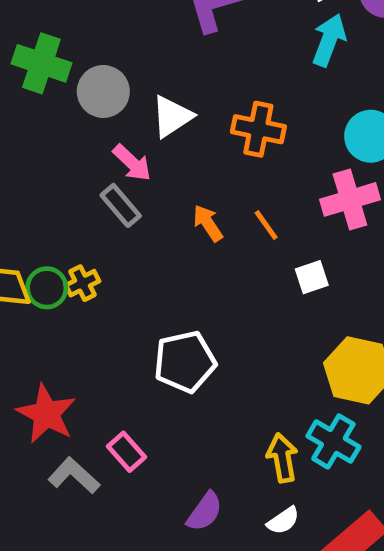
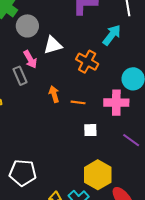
cyan arrow: (329, 40) -> (112, 35), moved
orange line: (266, 225) -> (78, 102), turned -64
white pentagon: (185, 362) -> (23, 173), moved

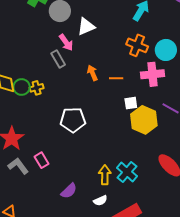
orange cross: (87, 62) -> (137, 45), moved
white pentagon: (23, 173) -> (73, 120), moved
yellow hexagon: (98, 175) -> (144, 120), moved

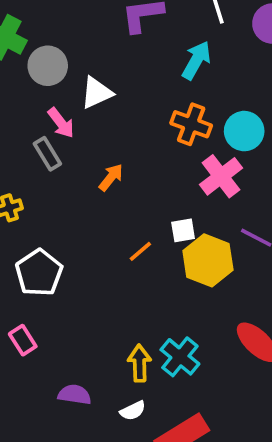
orange arrow: (92, 73) -> (111, 177), turned 63
pink cross: (152, 74) -> (221, 176), turned -30
orange line: (116, 78) -> (140, 251), moved, turned -40
white pentagon: (73, 120) -> (39, 273), moved, turned -30
purple semicircle: (69, 191) -> (75, 395), turned -126

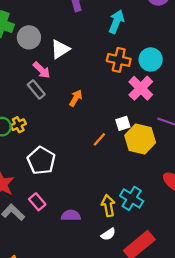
purple semicircle: (75, 395) -> (71, 216), moved

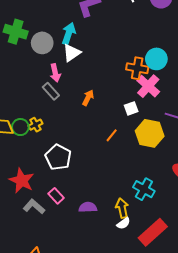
cyan arrow: (116, 22) -> (69, 34), moved
orange cross: (119, 60) -> (137, 68), moved
pink arrow: (42, 70) -> (55, 73), turned 36
white square: (123, 123) -> (131, 108), moved
yellow arrow: (108, 206) -> (122, 208), moved

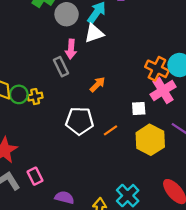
white pentagon: (58, 157) -> (80, 121), moved, turned 30

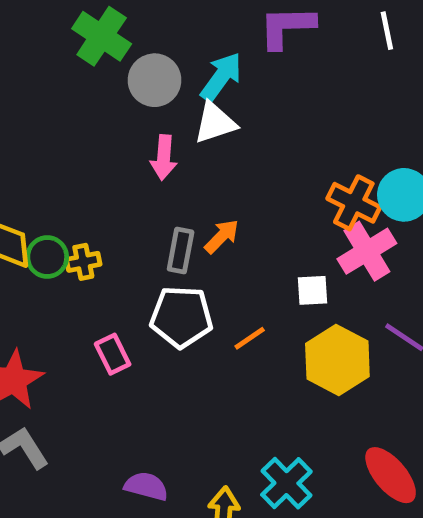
gray rectangle: (61, 67) -> (181, 250), moved, turned 36
pink rectangle: (35, 176) -> (113, 354), moved

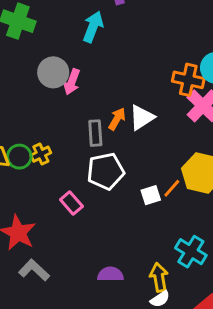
gray circle: (155, 80) -> (53, 72), moved
white triangle: (215, 123) -> (142, 117), moved
pink arrow: (164, 157) -> (72, 82), turned 30
white square: (313, 290) -> (151, 195), moved
orange line: (250, 338) -> (172, 188), moved

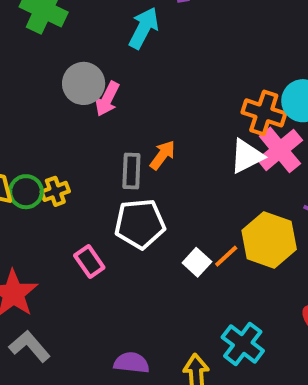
white triangle: (142, 117) -> (247, 156), moved
white square: (151, 195) -> (197, 262), turned -36

